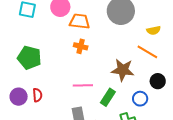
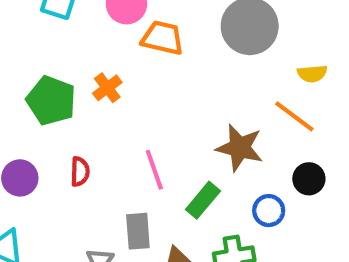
orange cross: (81, 46) -> (107, 88), moved, turned 32
pink line: (83, 85) -> (154, 170), turned 66
red semicircle: (37, 95) -> (80, 172), moved

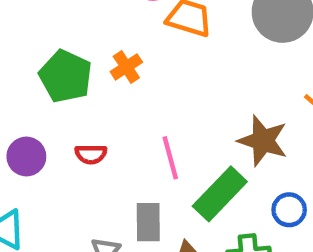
red semicircle: (80, 172) -> (91, 154), turned 84
green rectangle: (203, 200) -> (220, 194), size x1.4

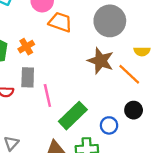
brown star: (263, 141) -> (101, 61), moved
gray rectangle: (148, 222) -> (28, 77), moved

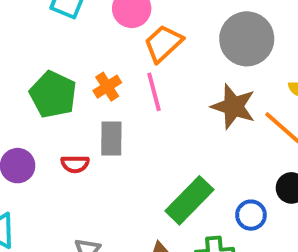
orange trapezoid: (60, 22) -> (163, 43), turned -60
pink line: (47, 95) -> (154, 92), moved

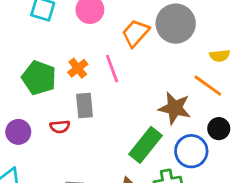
orange trapezoid: (163, 43) -> (135, 33), moved
brown star: (233, 106) -> (175, 108), moved
blue circle: (251, 215) -> (191, 151), size x1.5

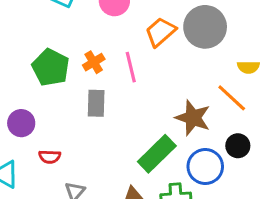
red semicircle: (60, 127) -> (50, 157), moved

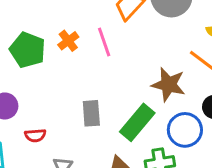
gray rectangle: (96, 103) -> (91, 113), moved

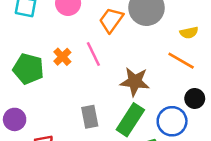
brown star: (168, 85) -> (135, 82), moved

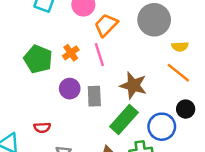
orange trapezoid: (111, 20) -> (106, 25), moved
yellow semicircle: (189, 33) -> (180, 46), moved
gray rectangle: (90, 117) -> (94, 96), moved
purple circle: (15, 119) -> (70, 89), moved

